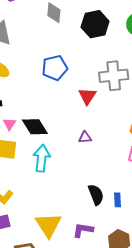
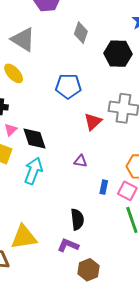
blue rectangle: (117, 200) -> (104, 187), moved
yellow triangle: (48, 225) -> (24, 237), turned 40
purple L-shape: (83, 230) -> (68, 245), moved

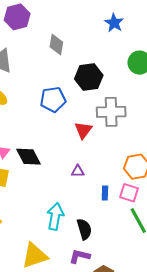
black hexagon: (118, 54) -> (89, 77), moved
cyan arrow: (33, 171) -> (55, 216), moved

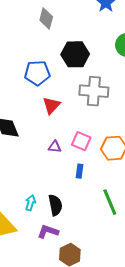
red triangle: (83, 130) -> (51, 105), moved
pink square: (129, 193) -> (81, 141), moved
cyan arrow: (55, 216) -> (30, 203), moved, size x0.6

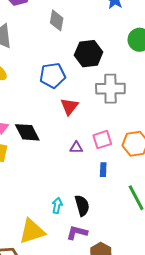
pink square: (81, 141) -> (102, 140), turned -36

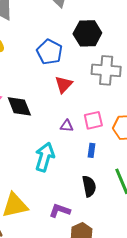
blue pentagon: (52, 75) -> (50, 52), turned 30
cyan arrow: (57, 205) -> (45, 157), moved, size x1.8
black semicircle: (82, 206) -> (89, 186), moved

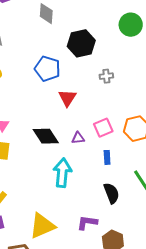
gray cross: (106, 70) -> (106, 76), size x0.5
black diamond: (19, 106) -> (46, 136), moved

